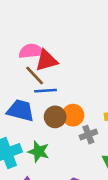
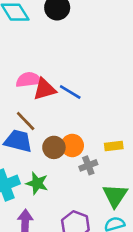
brown line: (35, 75) -> (26, 121), moved
blue line: (46, 91) -> (70, 92), moved, turned 35

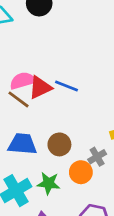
brown line: (26, 121) -> (18, 99), moved
orange circle: (72, 145) -> (81, 172), moved

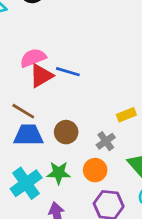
pink semicircle: (23, 81) -> (33, 58), moved
brown line: (18, 99) -> (23, 111), moved
orange circle: (81, 172) -> (95, 170), moved

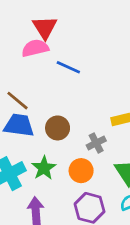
red triangle: (41, 76) -> (45, 27), moved, turned -40
green star: (59, 173) -> (44, 168), turned 30

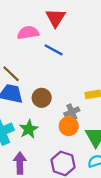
red triangle: (45, 27) -> (56, 18), moved
orange circle: (81, 171) -> (69, 126), moved

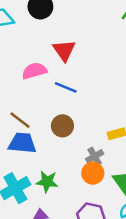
brown circle: (42, 98) -> (62, 126), moved
green star: (29, 129) -> (47, 182), turned -30

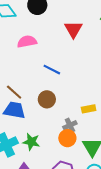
red triangle: (64, 50) -> (73, 29), moved
pink semicircle: (34, 71) -> (27, 42), moved

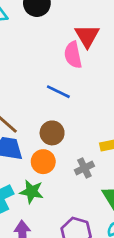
pink semicircle: (27, 42) -> (73, 55), moved, turned -90
orange circle: (67, 138) -> (43, 162), moved

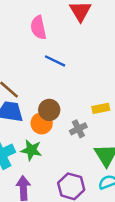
pink semicircle: (73, 55) -> (38, 28), moved
brown circle: (52, 133) -> (49, 110), moved

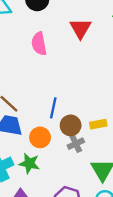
blue line: (55, 61) -> (53, 108), moved, turned 75
brown circle: (49, 110) -> (71, 125), moved

